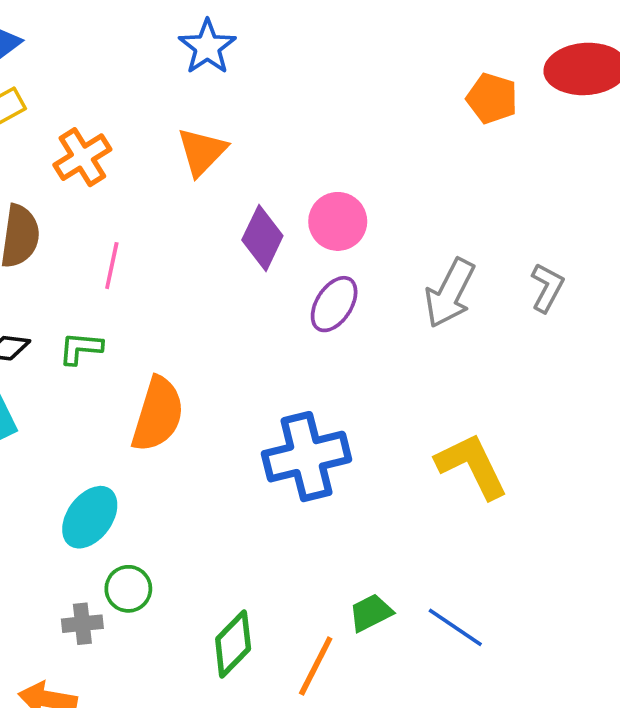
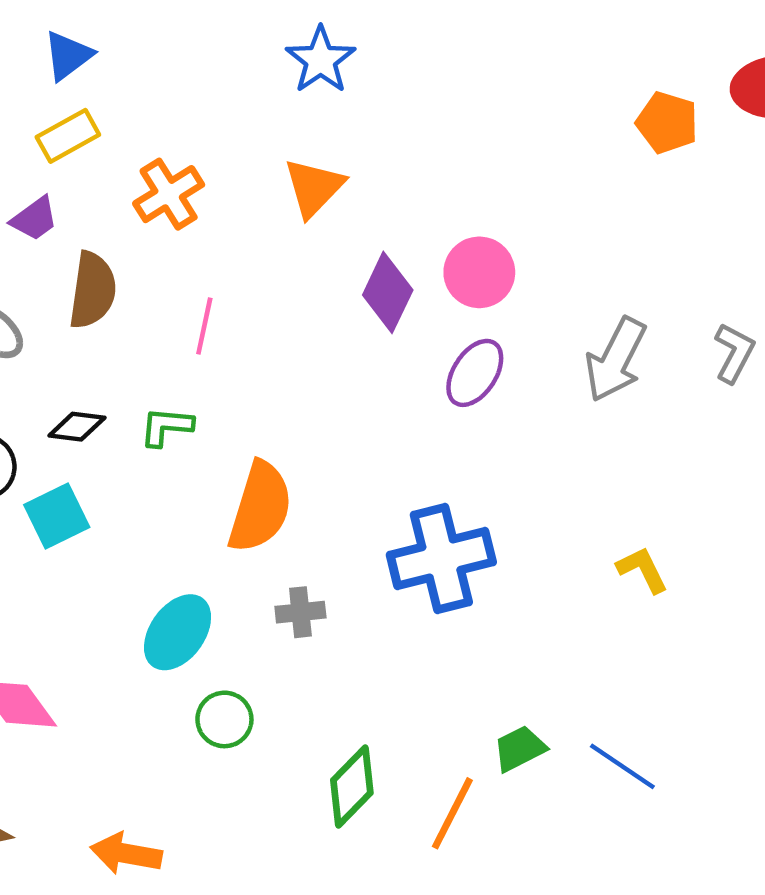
yellow L-shape: (472, 466) -> (642, 570), size x0.6
gray cross: (82, 624) -> (300, 612), moved

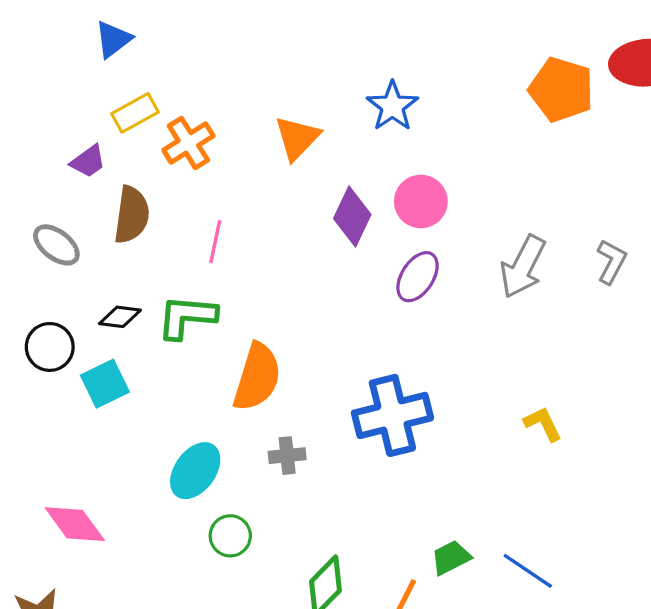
blue star: (321, 60) -> (392, 106), moved
orange pentagon: (667, 123) -> (561, 89), size x1.4
yellow rectangle: (68, 136) -> (135, 113), moved
green L-shape: (166, 427) -> (187, 317), size x1.5

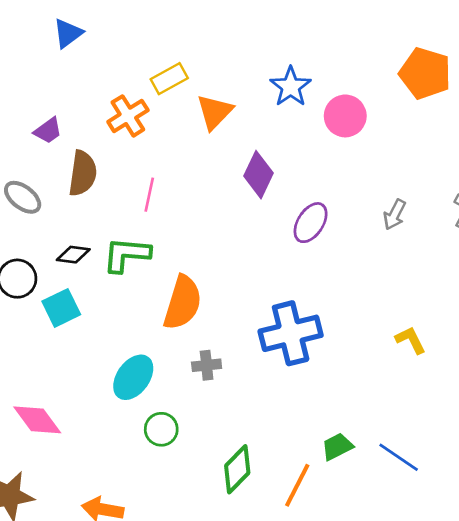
yellow rectangle: (135, 113) -> (169, 79), moved
pink circle: (421, 201) -> (345, 116), moved
gray arrow: (523, 267) -> (395, 215), size x0.6

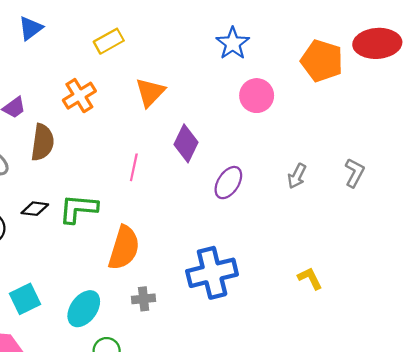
yellow rectangle: (169, 79) -> (109, 41), moved
blue star: (291, 87) -> (233, 43), moved
pink line: (149, 195) -> (134, 167), moved
cyan square: (61, 308) -> (25, 299), moved

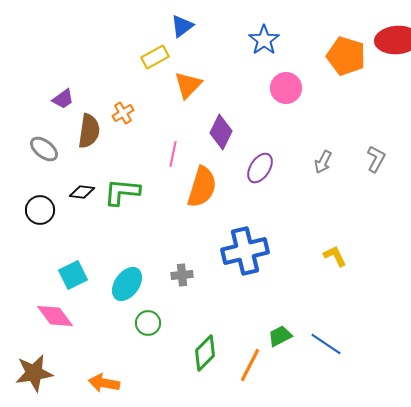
blue triangle: (30, 28) -> (182, 26), moved
yellow rectangle: (109, 41) -> (155, 57), moved
orange cross: (79, 96) -> (123, 113), moved, size x0.7
orange semicircle: (124, 248) -> (202, 187), moved

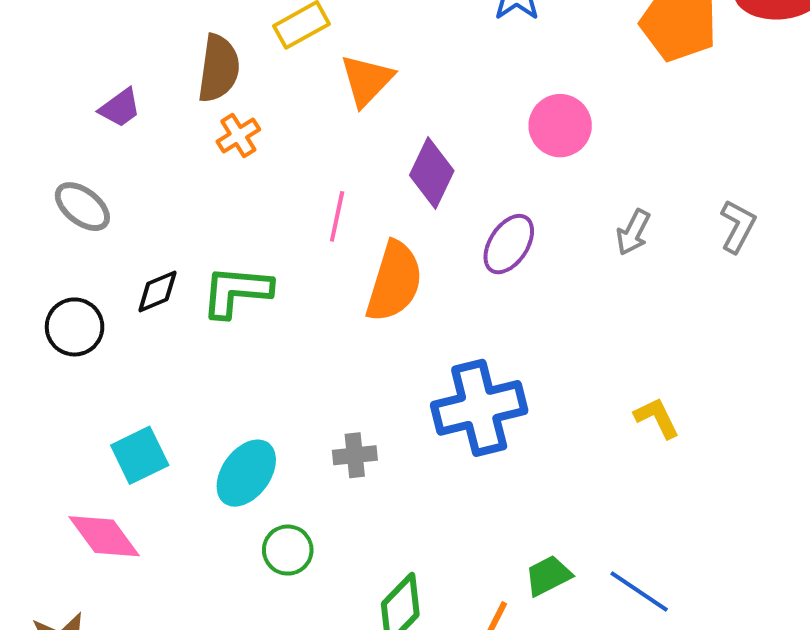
pink circle: (286, 88) -> (560, 126), moved
brown semicircle: (89, 131) -> (219, 68), moved
black diamond: (82, 192) -> (157, 291), turned -30

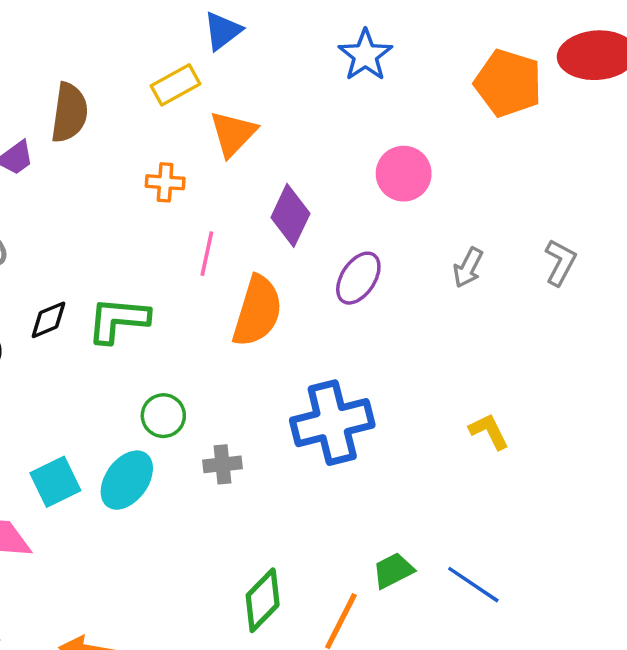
brown semicircle: (219, 68) -> (69, 113), moved
orange cross: (238, 135) -> (165, 182), moved, turned 36
cyan square: (140, 455) -> (55, 482), moved
green circle: (288, 550) -> (163, 416), moved

